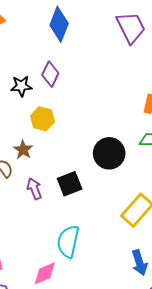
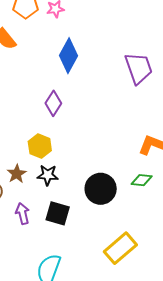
black star: (21, 86) -> (48, 175), moved
black square: (70, 184) -> (58, 213), turned 30

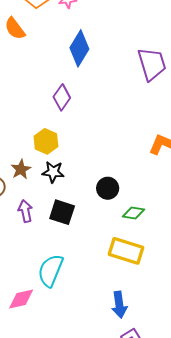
green diamond: (142, 180) -> (134, 213), moved
black circle: (101, 189) -> (108, 188), size x0.7
yellow rectangle: (120, 248) -> (126, 251), turned 56

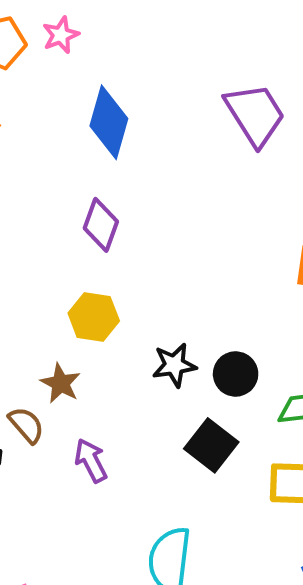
black star: (53, 172) -> (174, 365), moved
black square: (62, 212) -> (211, 445), moved, turned 35

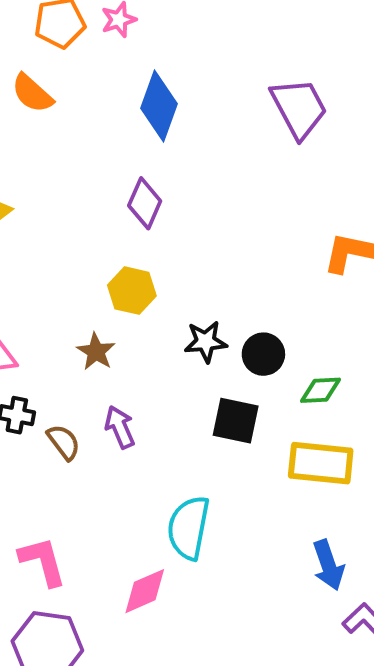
brown semicircle: (26, 425) -> (64, 442), moved
black square: (211, 445) -> (236, 421), turned -30

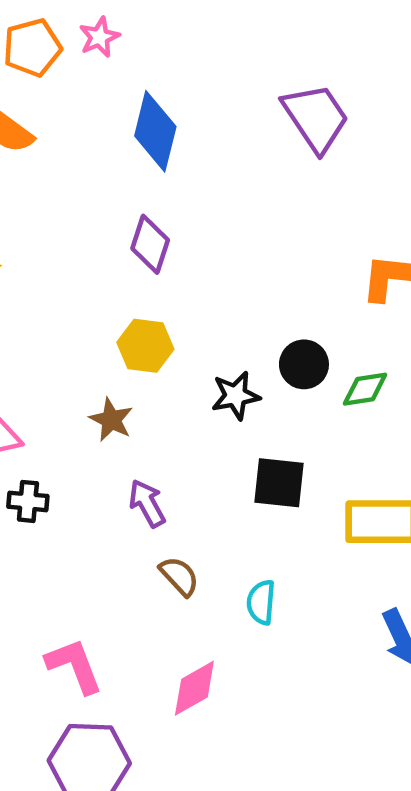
black circle: (263, 354) -> (304, 364), moved
green diamond: (321, 390) -> (365, 389), moved
brown semicircle: (64, 442) -> (179, 576), moved
cyan semicircle: (188, 528) -> (261, 602), moved, size x0.6

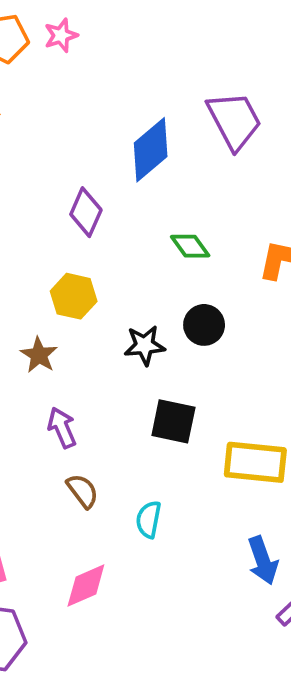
blue diamond: (155, 131) -> (151, 150), moved, turned 30
green diamond: (365, 389) -> (190, 246), moved, turned 57

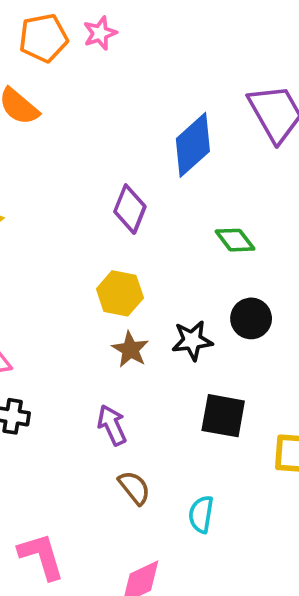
brown star: (39, 355) -> (130, 349), moved

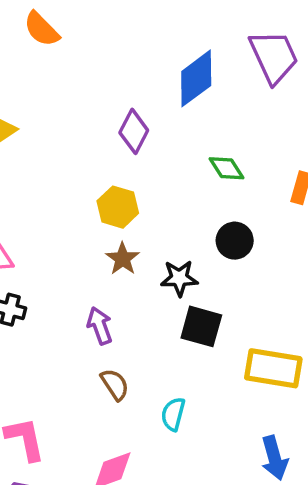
black star: (192, 340) -> (179, 278), moved

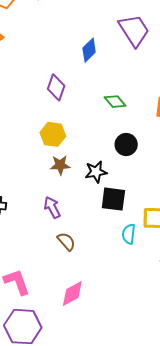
blue diamond: (196, 78) -> (89, 50), size x0.7
brown star: (123, 259) -> (60, 165), turned -30
cyan semicircle: (173, 414) -> (129, 234), moved

